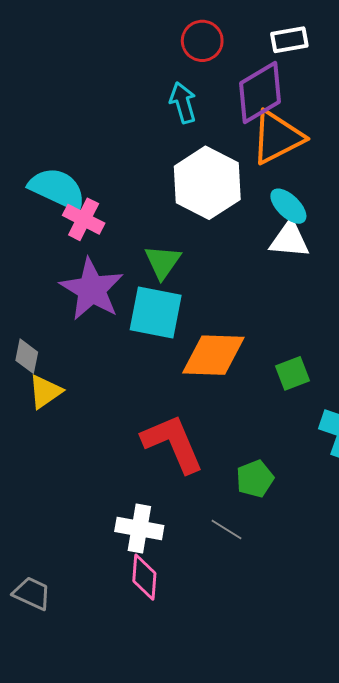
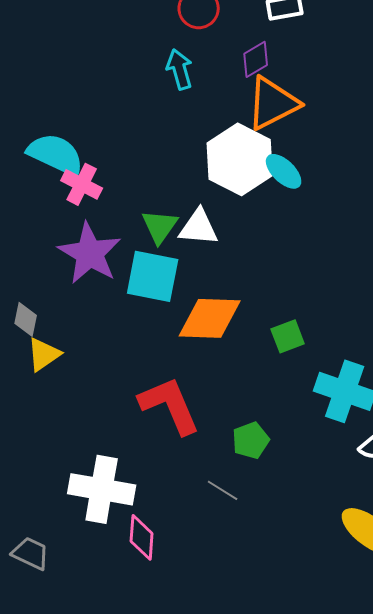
purple diamond: (260, 93) -> (256, 59), size x0.6
white hexagon: (207, 183) -> (240, 159), moved
white triangle: (289, 240) -> (199, 227), moved
white cross: (139, 528) -> (102, 489), moved, size x1.4

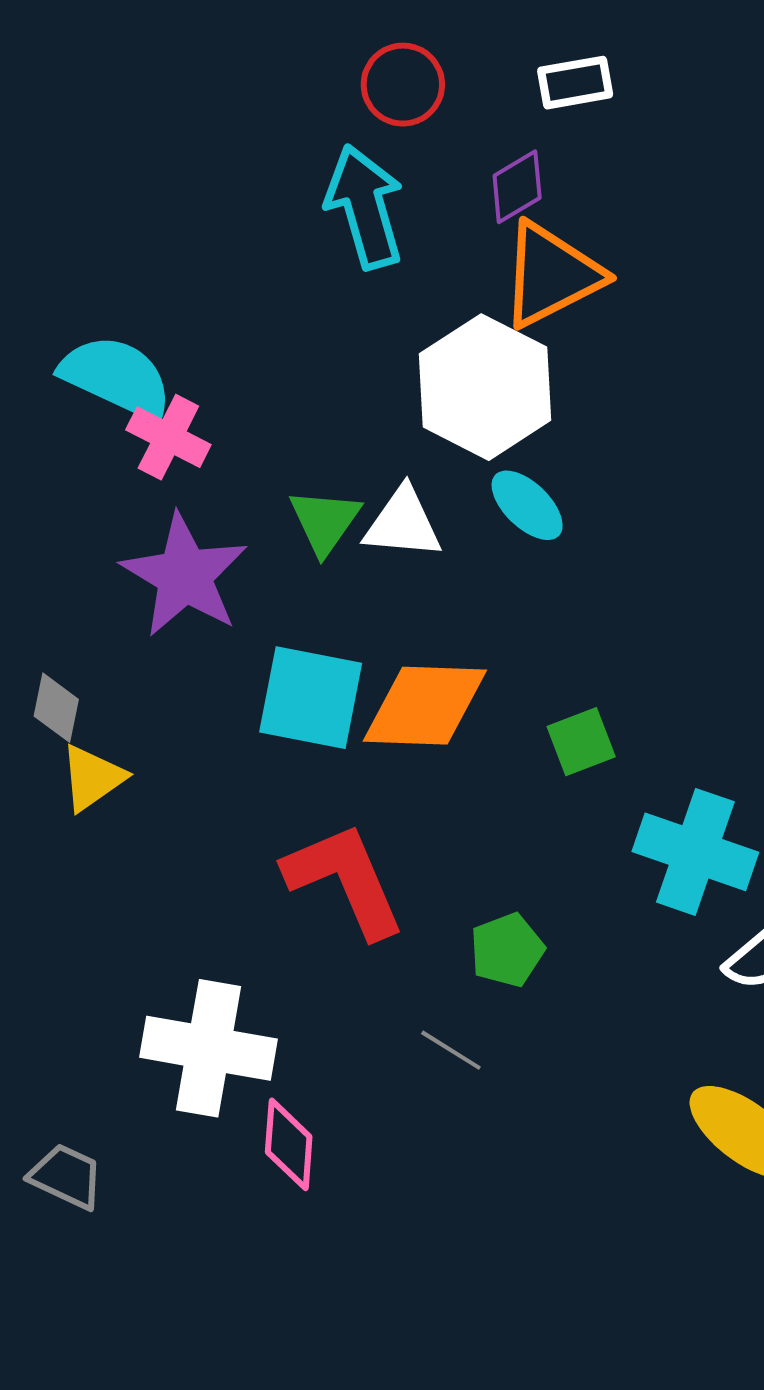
cyan arrow: (180, 69) -> (365, 207), size x1.5
cyan ellipse: (284, 171) -> (527, 505), moved
cyan square: (153, 276) -> (311, 698), moved

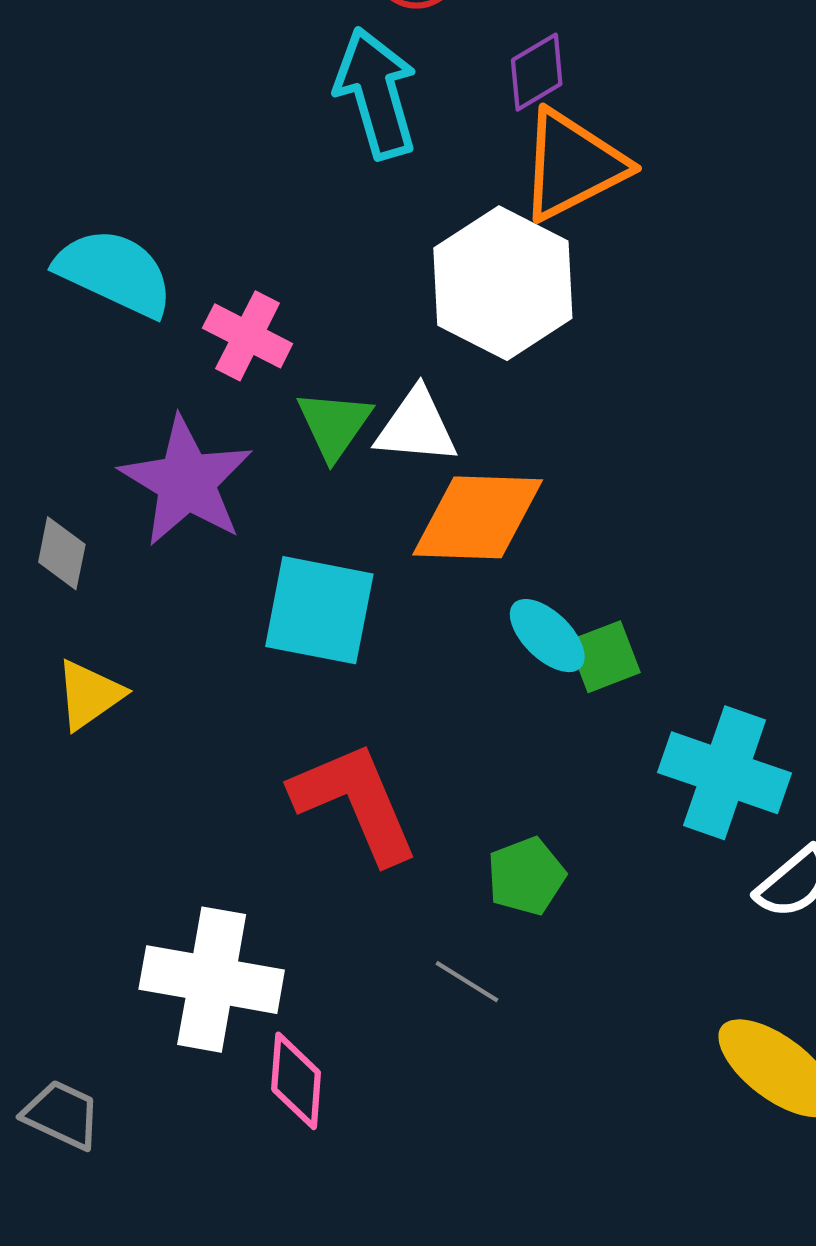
pink cross: (168, 437) -> (248, 336), moved
cyan ellipse: (527, 505) -> (547, 636), moved
orange diamond: (425, 706) -> (478, 517), moved
gray diamond: (56, 708) -> (62, 553), moved

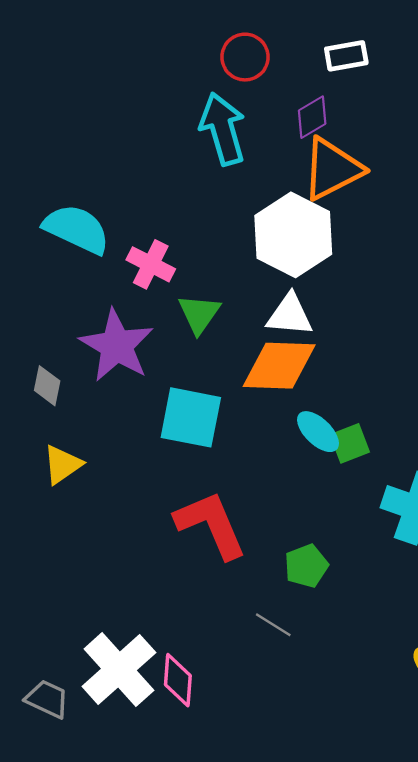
white triangle: (416, 427) -> (290, 315), moved
white cross: (212, 980) -> (119, 670), moved, turned 38

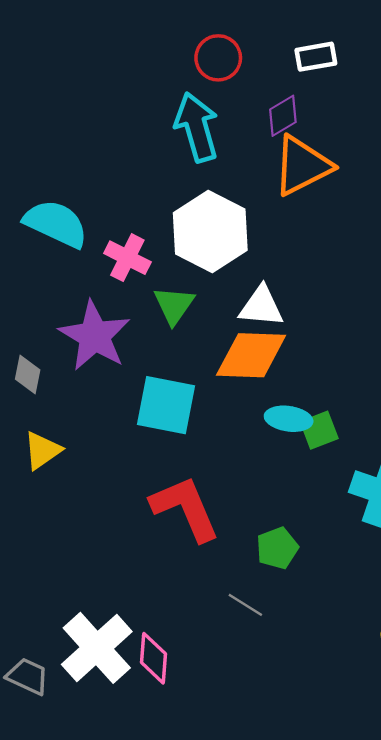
white hexagon: (293, 235) -> (210, 231), moved
cyan ellipse: (318, 432) -> (289, 419), turned -36

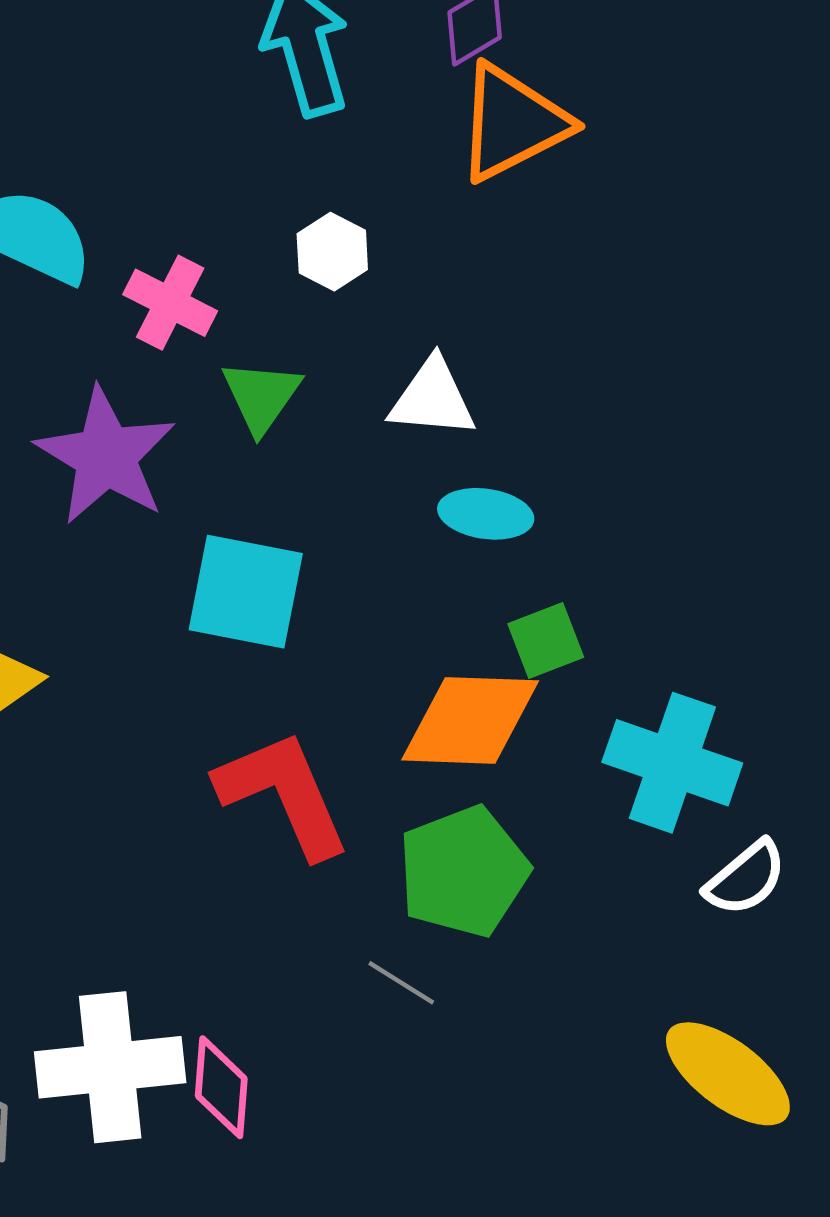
white hexagon: (210, 231) -> (332, 252), size x0.5
orange diamond: (251, 355) -> (470, 720), moved
cyan ellipse: (289, 419) -> (486, 514), moved
green pentagon: (277, 548) -> (463, 872), size x1.6
white cross: (97, 648) -> (110, 1067), turned 36

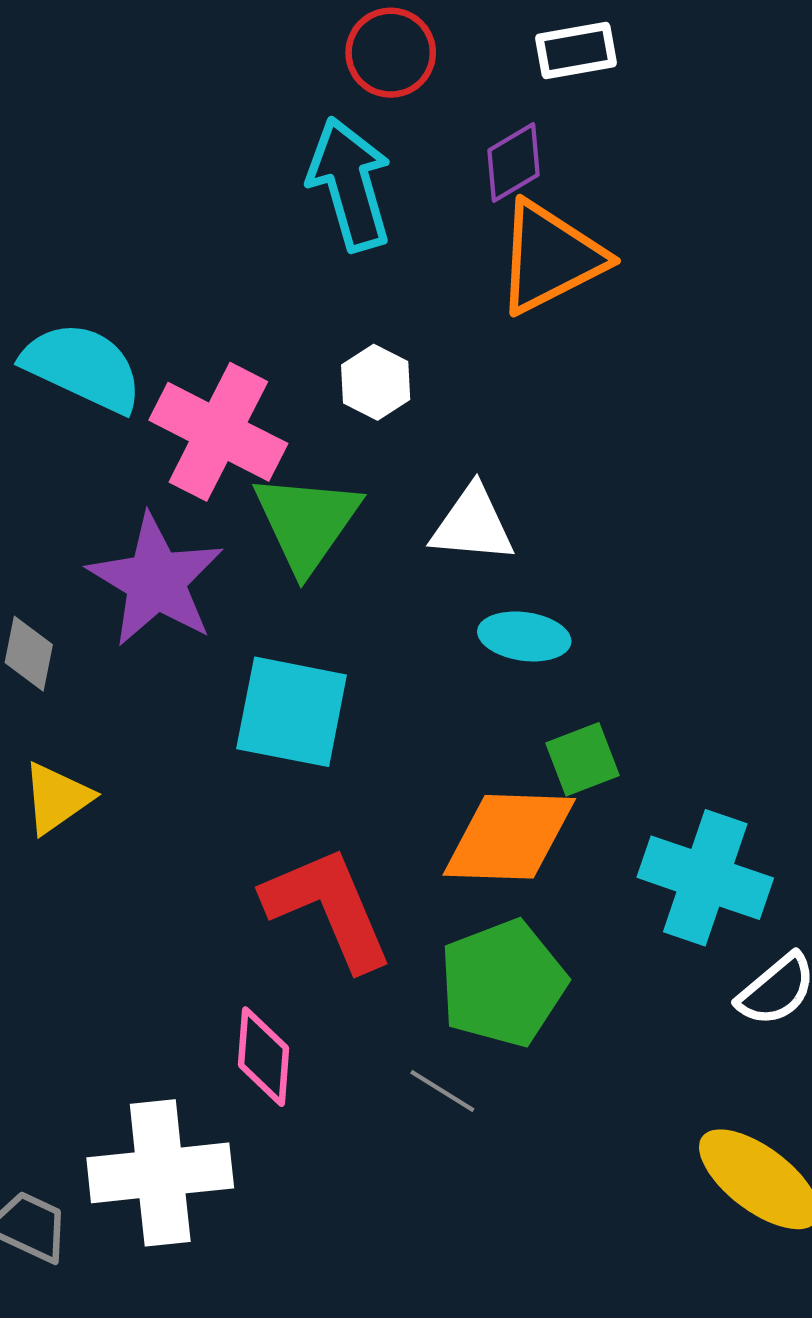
pink cross: (170, 303) -> (218, 432), size x1.5
green triangle: (261, 396) -> (307, 522), size x1.4
pink diamond: (221, 1087) -> (264, 1057), moved

